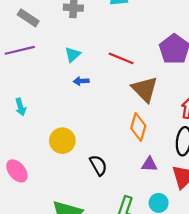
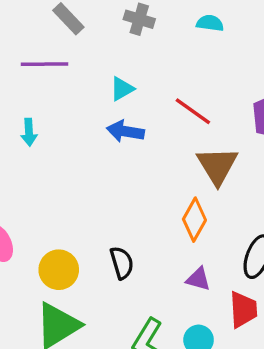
blue arrow: (81, 81) -> (125, 131), size x1.5
cyan arrow: (21, 107) -> (29, 132), moved
yellow circle: (62, 141) -> (59, 270), moved

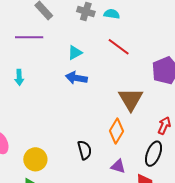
cyan semicircle: (210, 23) -> (112, 14), moved
red line: (193, 111) -> (119, 47), moved
black semicircle: (122, 263) -> (85, 150), moved

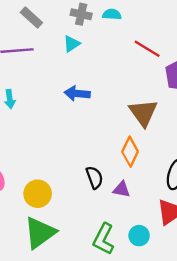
red line: (119, 47) -> (147, 49), moved
cyan triangle: (75, 53) -> (72, 44), moved
purple triangle: (118, 166) -> (122, 189), moved

